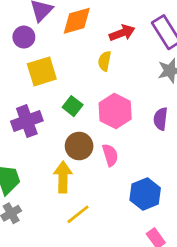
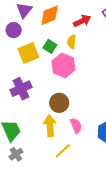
green square: (73, 106) -> (50, 46), moved
pink hexagon: (115, 111) -> (63, 65), moved
pink semicircle: (110, 155) -> (76, 126), moved

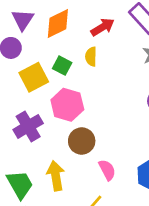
pink hexagon: (63, 65) -> (67, 105), moved
yellow arrow: (50, 126) -> (56, 176), moved

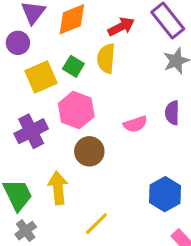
yellow semicircle: (91, 57) -> (106, 59), size x1.4
pink semicircle: (107, 170) -> (135, 124), moved, turned 95

